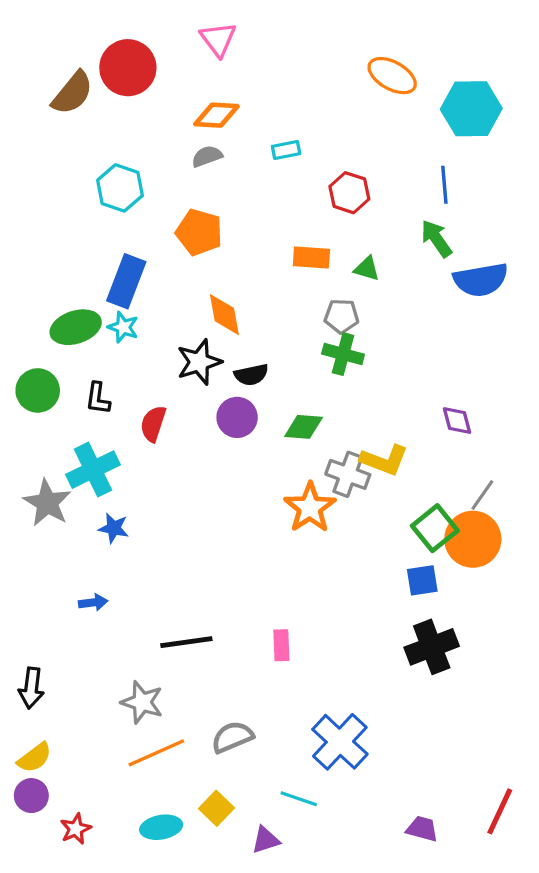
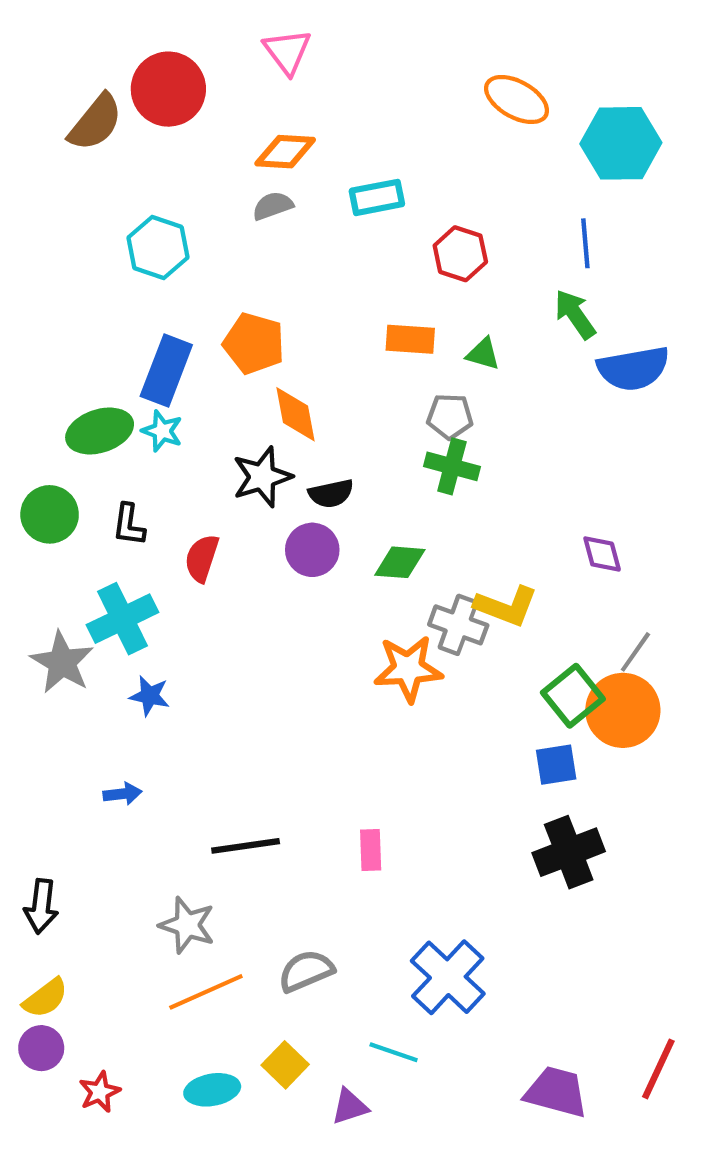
cyan rectangle: (286, 150) -> (377, 197), size x1.4
orange pentagon: (199, 232) -> (254, 343), moved
orange star: (310, 508) -> (408, 669), turned 30
purple trapezoid: (422, 829) -> (556, 1092), size x1.5

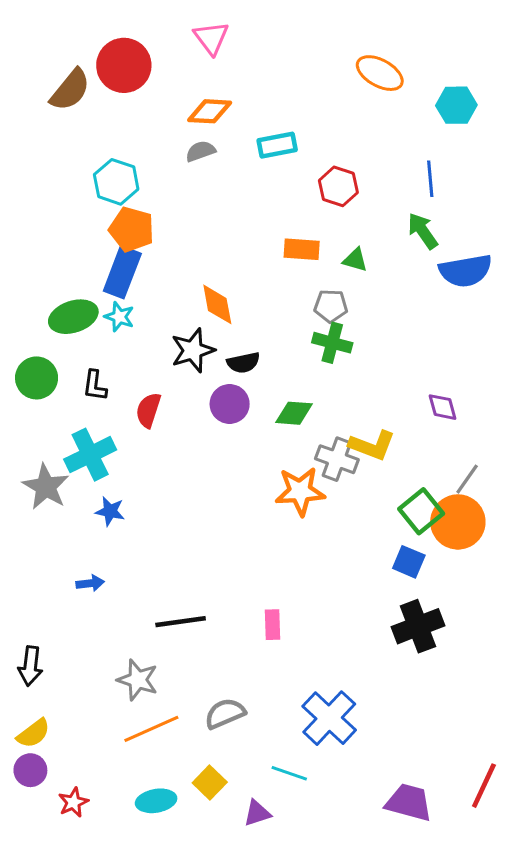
cyan hexagon: (621, 143) -> (456, 105), size x0.7
orange pentagon: (254, 343) -> (132, 229), moved
blue square: (556, 765) -> (409, 562), turned 32

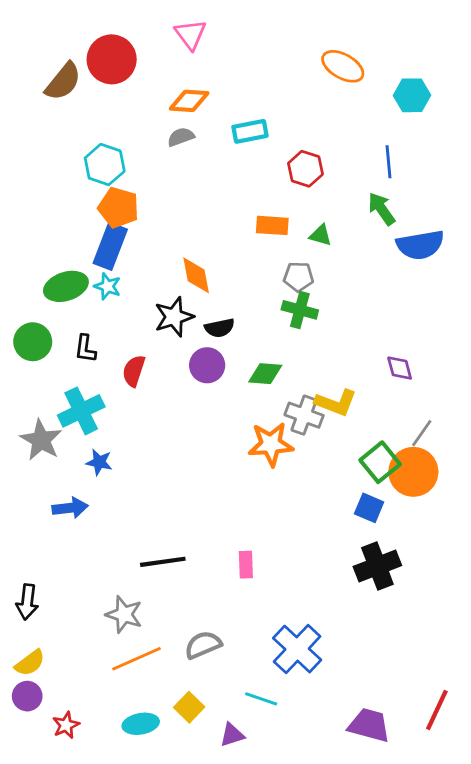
blue arrow: (90, 583) -> (70, 508), moved, size x1.4

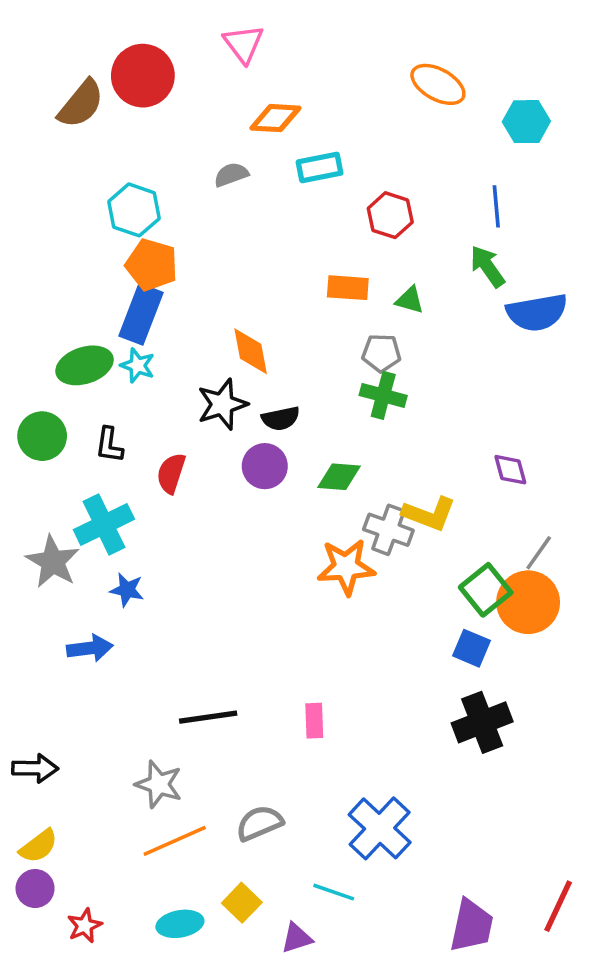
orange diamond: (189, 101) -> (275, 118), moved
black arrow: (27, 602) -> (35, 768), turned -96
purple trapezoid: (369, 725) -> (472, 926), turned 87

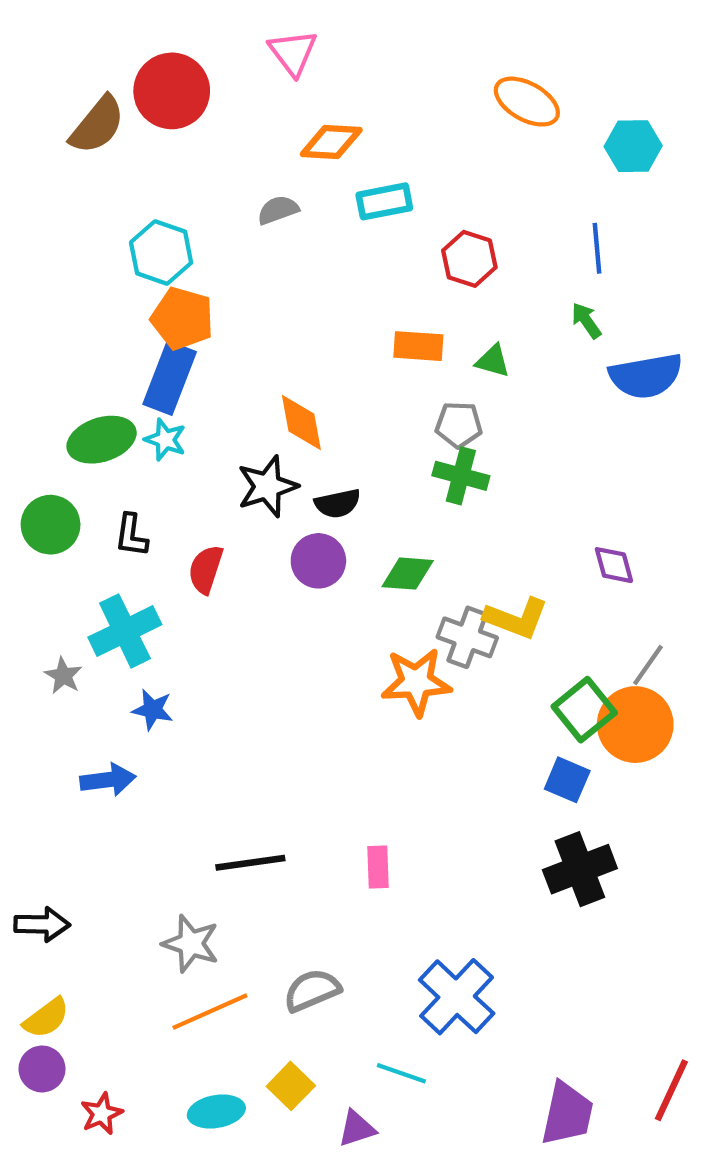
green arrow: (487, 266) -> (586, 321), size x0.7
gray star: (53, 562) -> (63, 676), size x0.6

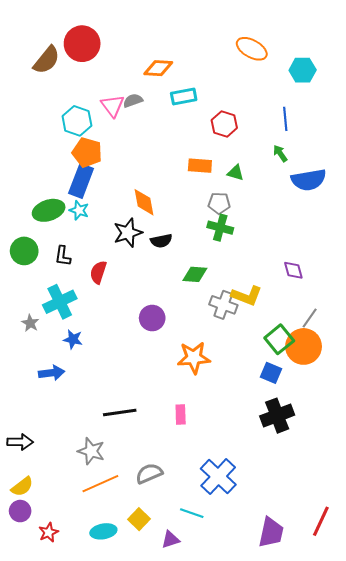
pink triangle: (293, 53) -> (113, 106), moved
purple circle: (318, 561) -> (152, 318), moved
orange star: (416, 682) -> (194, 358), moved

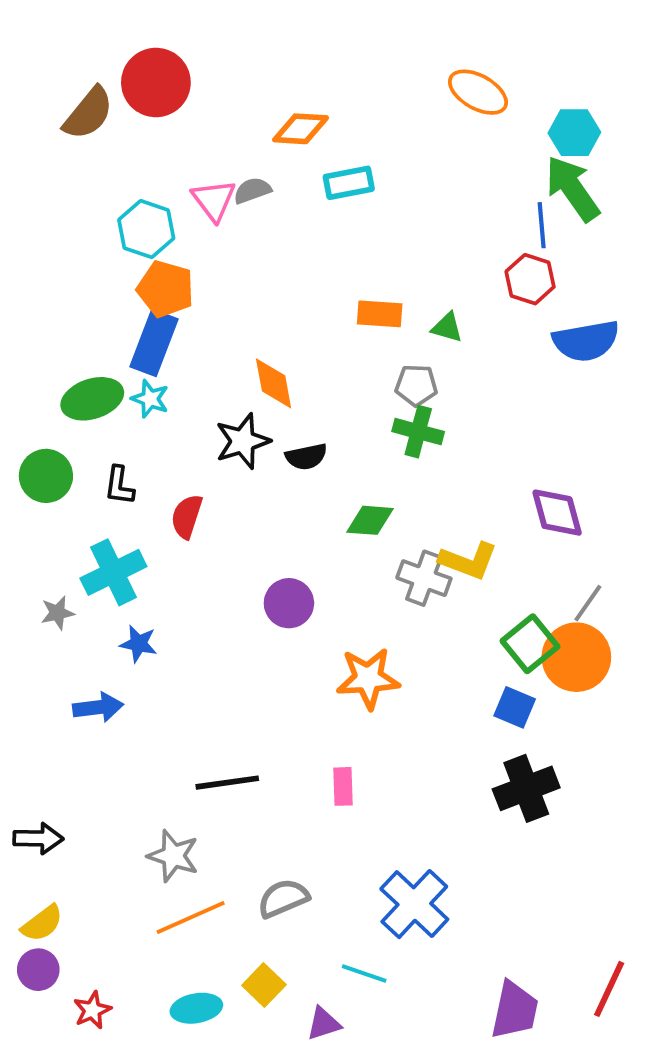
red hexagon: (224, 124) -> (530, 279), moved
green arrow: (280, 153) -> (572, 189), moved, size x2.0
purple diamond: (293, 270) -> (557, 513), size x1.4
gray star: (30, 323) -> (58, 613), turned 30

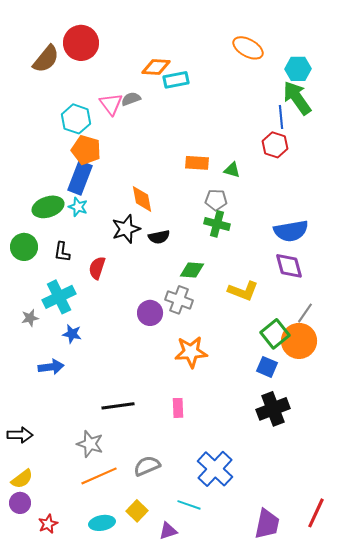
cyan rectangle: (349, 183) -> (176, 80), moved
blue semicircle: (586, 341) -> (291, 231), moved
gray cross: (424, 578) -> (179, 300), moved

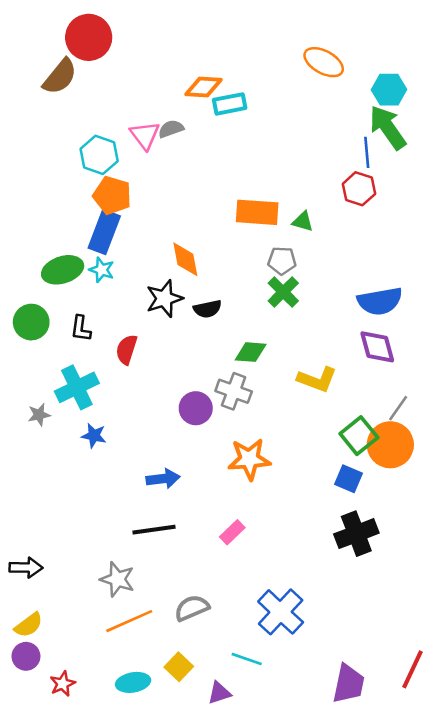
red circle: (81, 43) -> (89, 37), moved
orange rectangle: (197, 163) -> (257, 212), size x1.4
green cross: (217, 224) -> (283, 292), turned 30
blue arrow: (51, 367) -> (163, 479), moved
pink rectangle: (178, 408) -> (232, 532), turned 48

